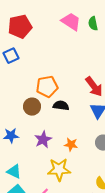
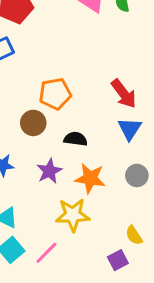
black semicircle: (61, 106) -> (76, 139), moved
orange star: (71, 145) -> (90, 178), size x1.5

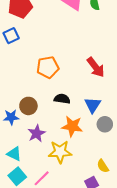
brown circle: (33, 123) -> (28, 106), moved
blue triangle: (130, 129) -> (93, 105), moved
purple star: (49, 171) -> (37, 133), moved

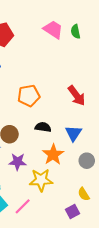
gray circle: (105, 124) -> (87, 161), moved
orange star: (72, 126) -> (53, 155), turned 30
purple star: (37, 133) -> (18, 162), turned 30

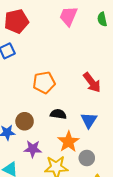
pink trapezoid: (53, 29) -> (68, 16), turned -100
green semicircle: (76, 32) -> (102, 19), moved
gray circle: (87, 161) -> (87, 158), moved

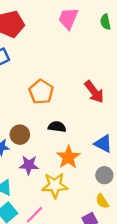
orange pentagon: (44, 82) -> (41, 92), turned -30
blue triangle: (89, 120) -> (103, 144), moved, turned -36
gray circle: (87, 158) -> (104, 175), moved

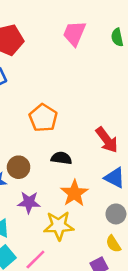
red arrow: (94, 92) -> (107, 140), moved

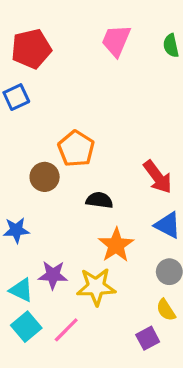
brown circle: (19, 167) -> (45, 177), moved
purple star: (29, 202) -> (53, 275), moved

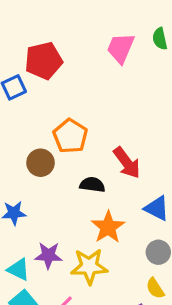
pink trapezoid: (116, 41) -> (121, 48), moved
red pentagon: (31, 49) -> (44, 61), moved
red arrow: (158, 177) -> (127, 163), moved

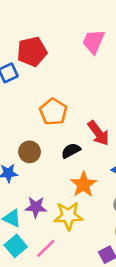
brown circle: (41, 163) -> (30, 152), moved
black semicircle: (92, 185) -> (71, 151), turned -36

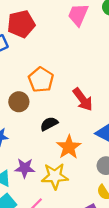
black semicircle: (71, 151) -> (49, 124), moved
brown circle: (30, 152) -> (19, 102), moved

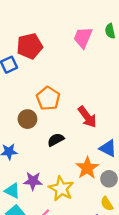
orange star: (69, 147) -> (87, 168), moved
yellow star: (55, 176) -> (61, 189), turned 30

